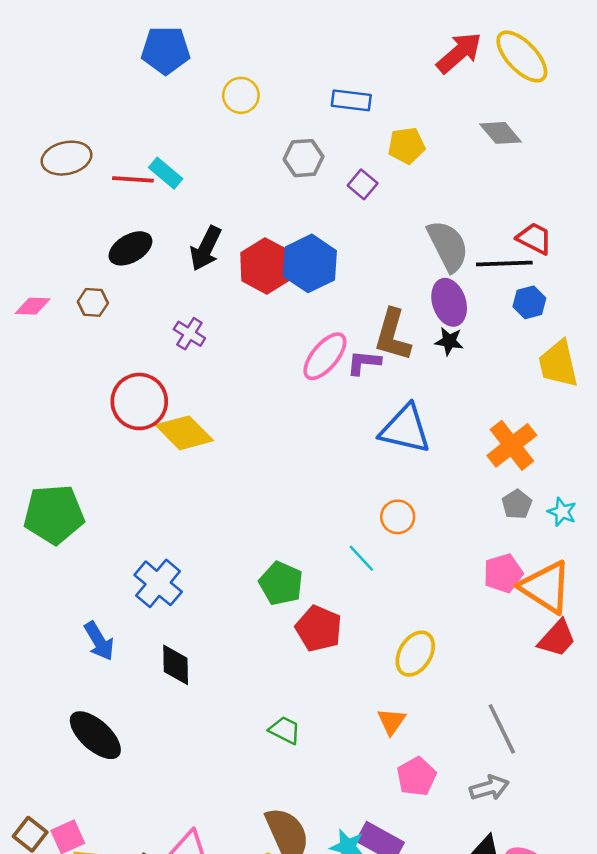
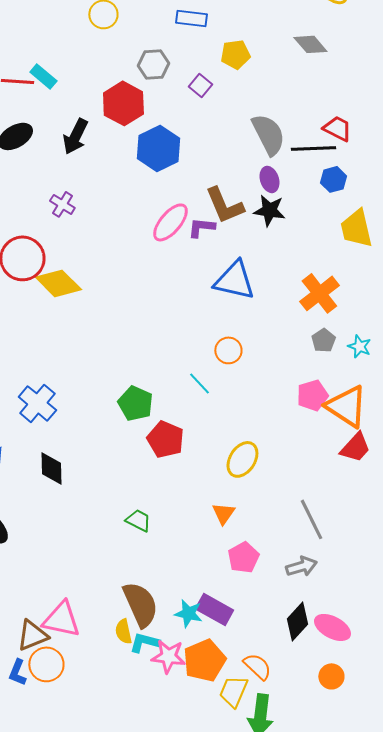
red hexagon: (266, 266) -> (123, 103), moved
purple ellipse: (449, 302) -> (269, 179), size x0.7
brown L-shape: (393, 335) -> (224, 205), turned -39
black star: (449, 341) -> (269, 210), size x1.4

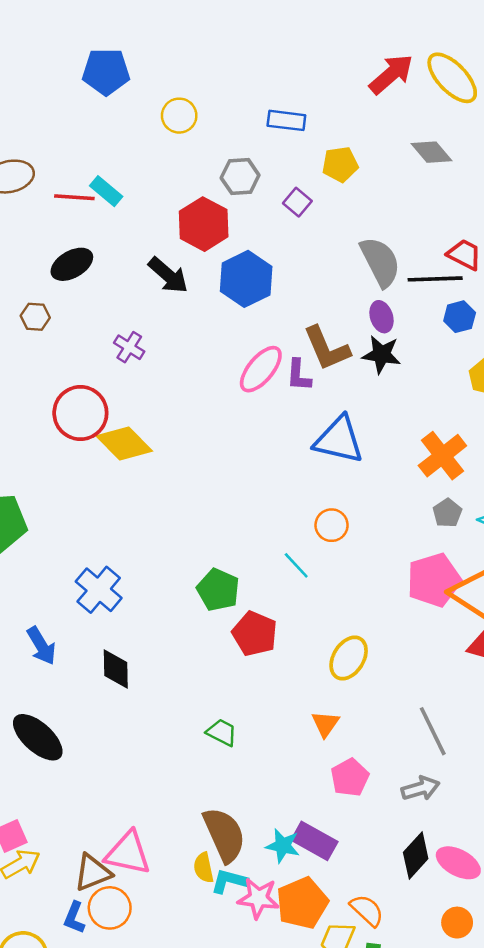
black arrow: (75, 136) -> (168, 275), moved, turned -75
purple L-shape: (201, 227) -> (299, 375), turned -92
pink pentagon: (312, 395) -> (434, 580), size x1.4

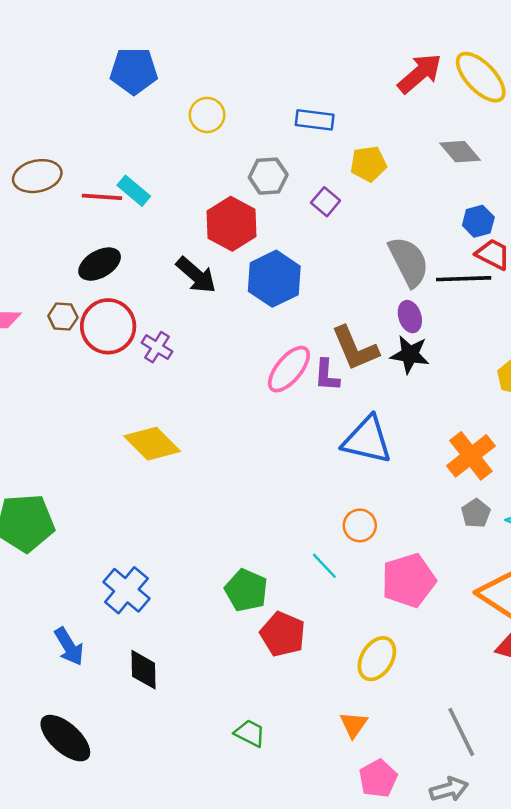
blue hexagon: (460, 317) -> (478, 221), moved
red circle: (80, 413) -> (108, 326), moved
pink pentagon: (434, 580) -> (409, 580), moved

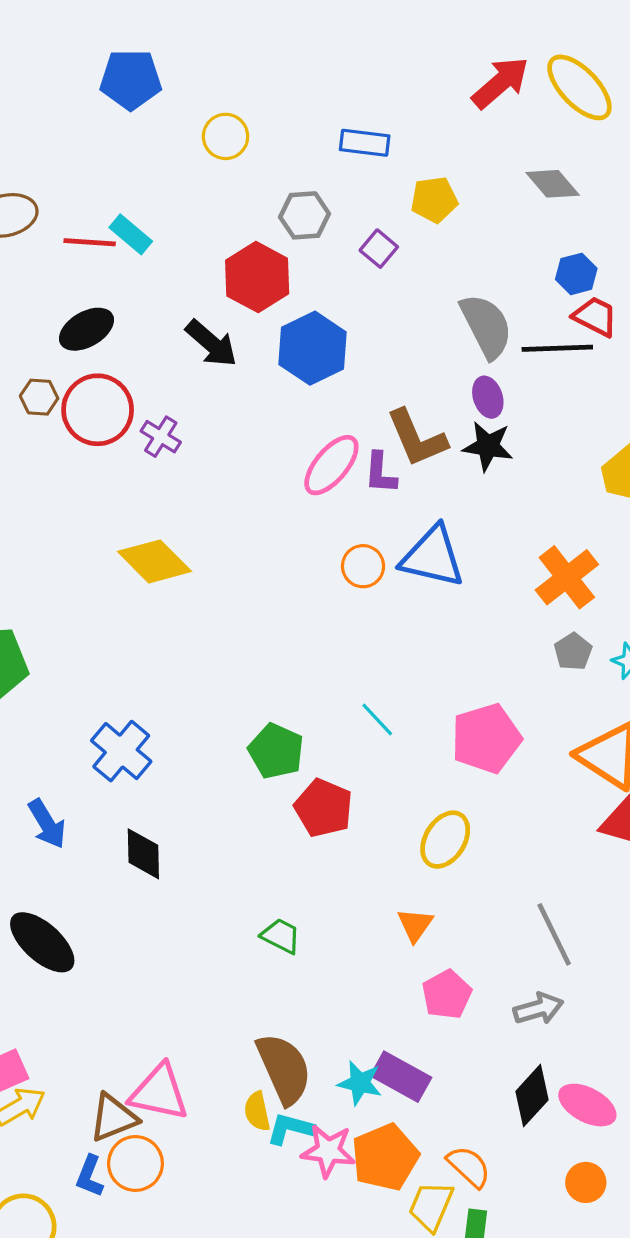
orange circle: (360, 525) -> (363, 566), moved

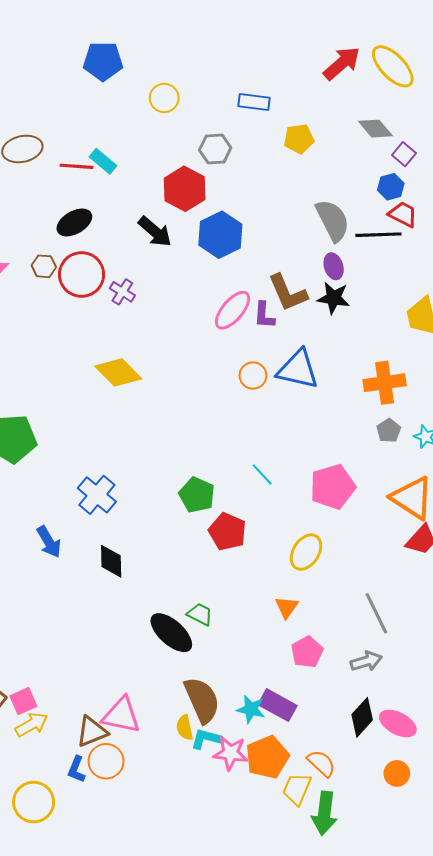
purple square: (379, 249) -> (404, 154), moved
orange cross: (567, 577) -> (385, 383), turned 30
black ellipse: (42, 942) -> (171, 633), moved

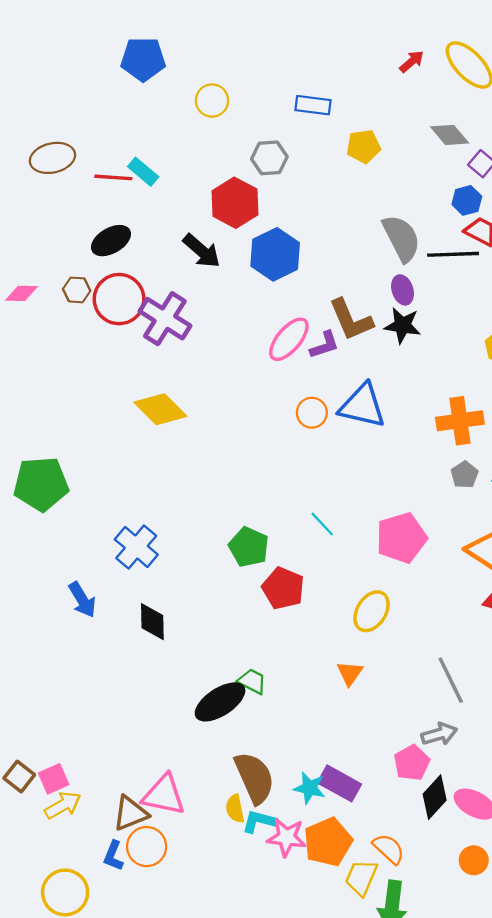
red arrow: (342, 63) -> (412, 62), size x0.6
purple cross: (122, 292) -> (165, 319), size x1.8
purple L-shape: (264, 315) -> (324, 345), turned -112
black ellipse: (171, 633) -> (220, 702), turned -75
pink pentagon: (307, 652) -> (412, 763), moved

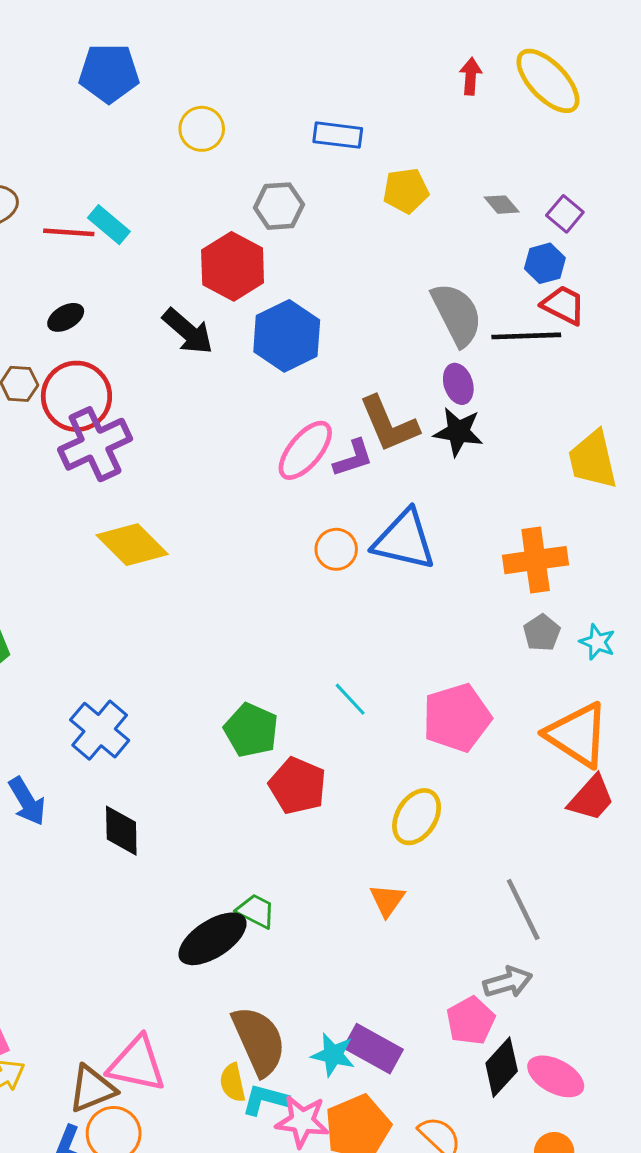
red arrow: (412, 62) -> (471, 76), turned -45
gray diamond: (450, 135) -> (502, 205), moved, size x0.7
black ellipse: (111, 241) -> (66, 317), size x0.7
purple cross: (165, 319) -> (95, 444), moved, turned 33

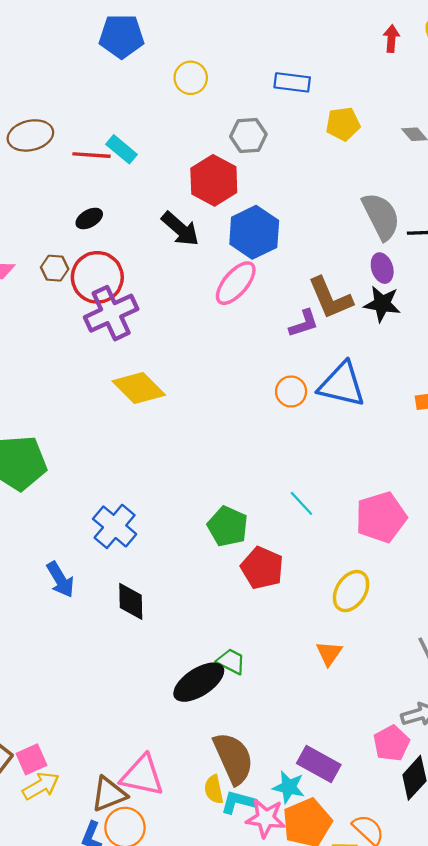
pink ellipse: (305, 450) -> (236, 283), moved
cyan star: (333, 1055) -> (289, 787), moved

